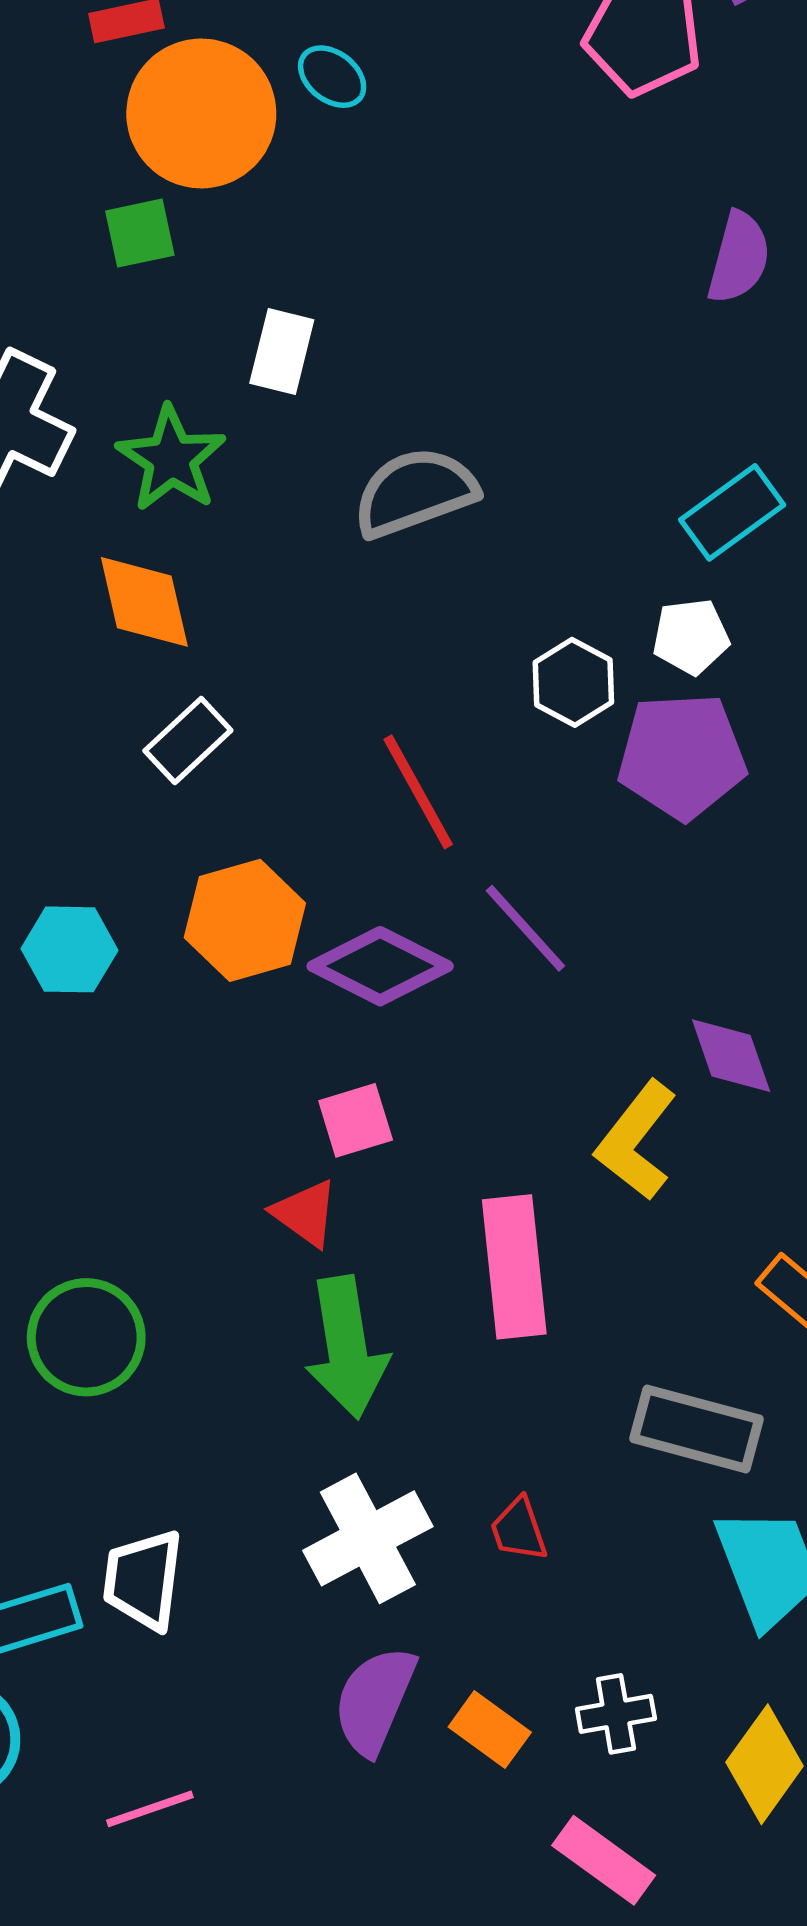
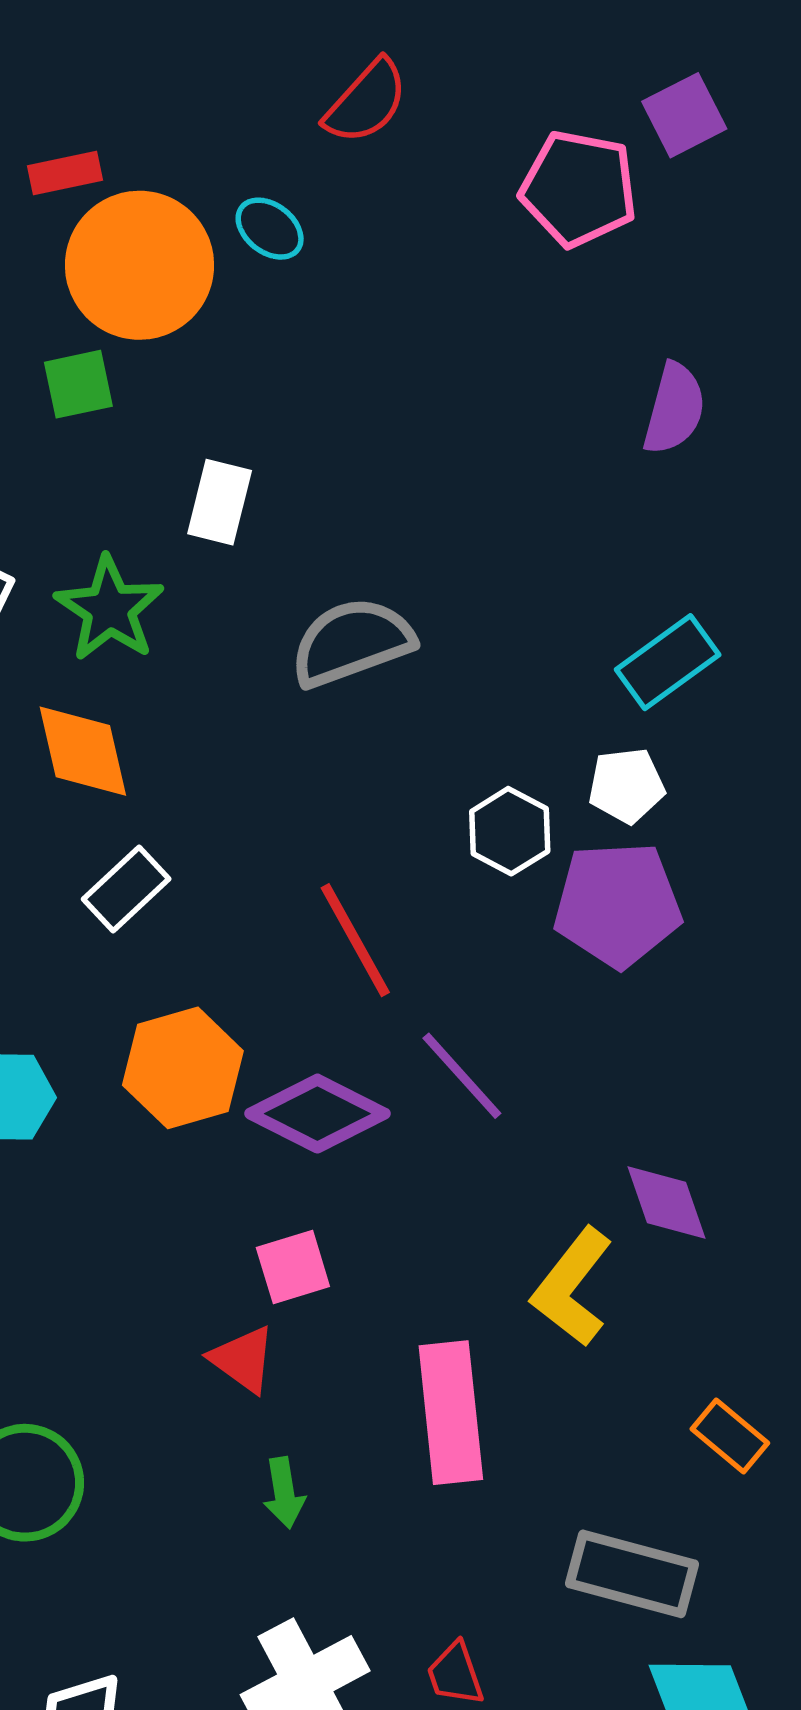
green arrow: (347, 1347) -> (284, 1493), size x0.5

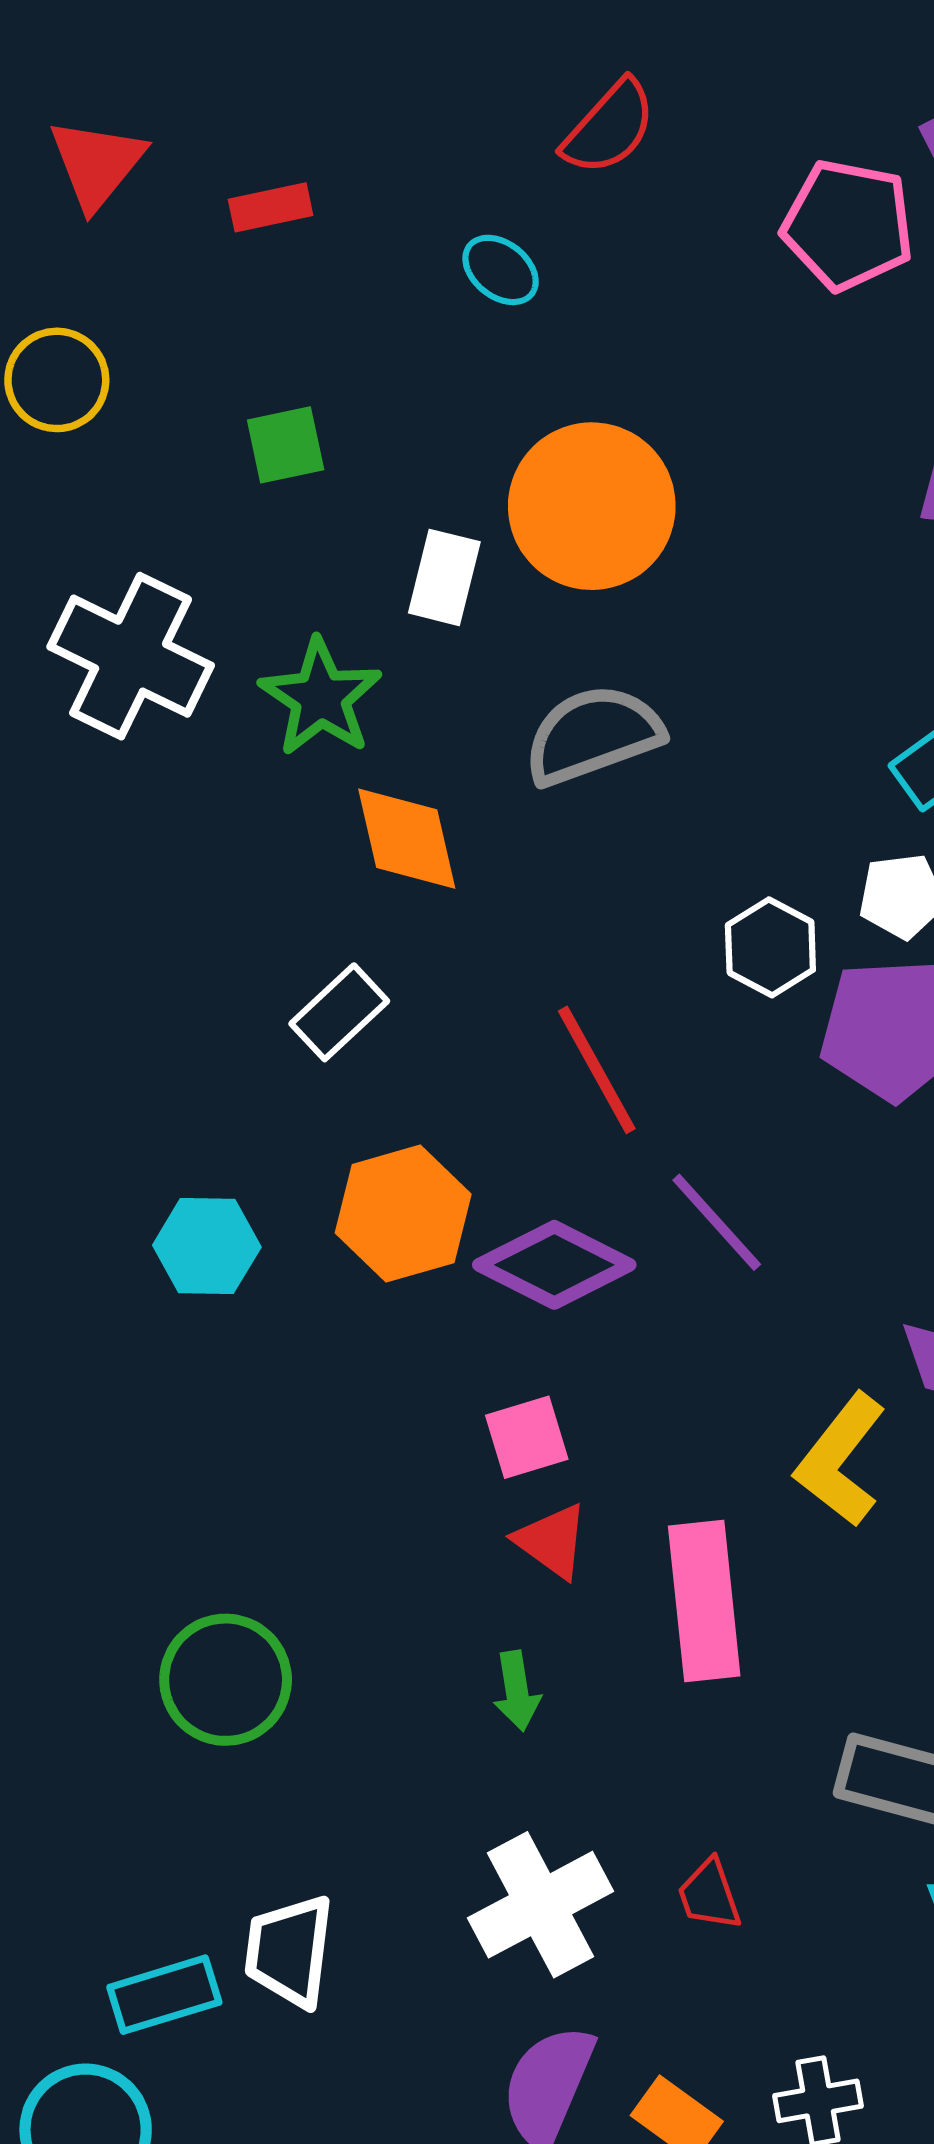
orange circle: (140, 265) -> (592, 506), moved
orange diamond: (83, 751) -> (407, 839), moved
red triangle: (243, 1359) -> (552, 1541), moved

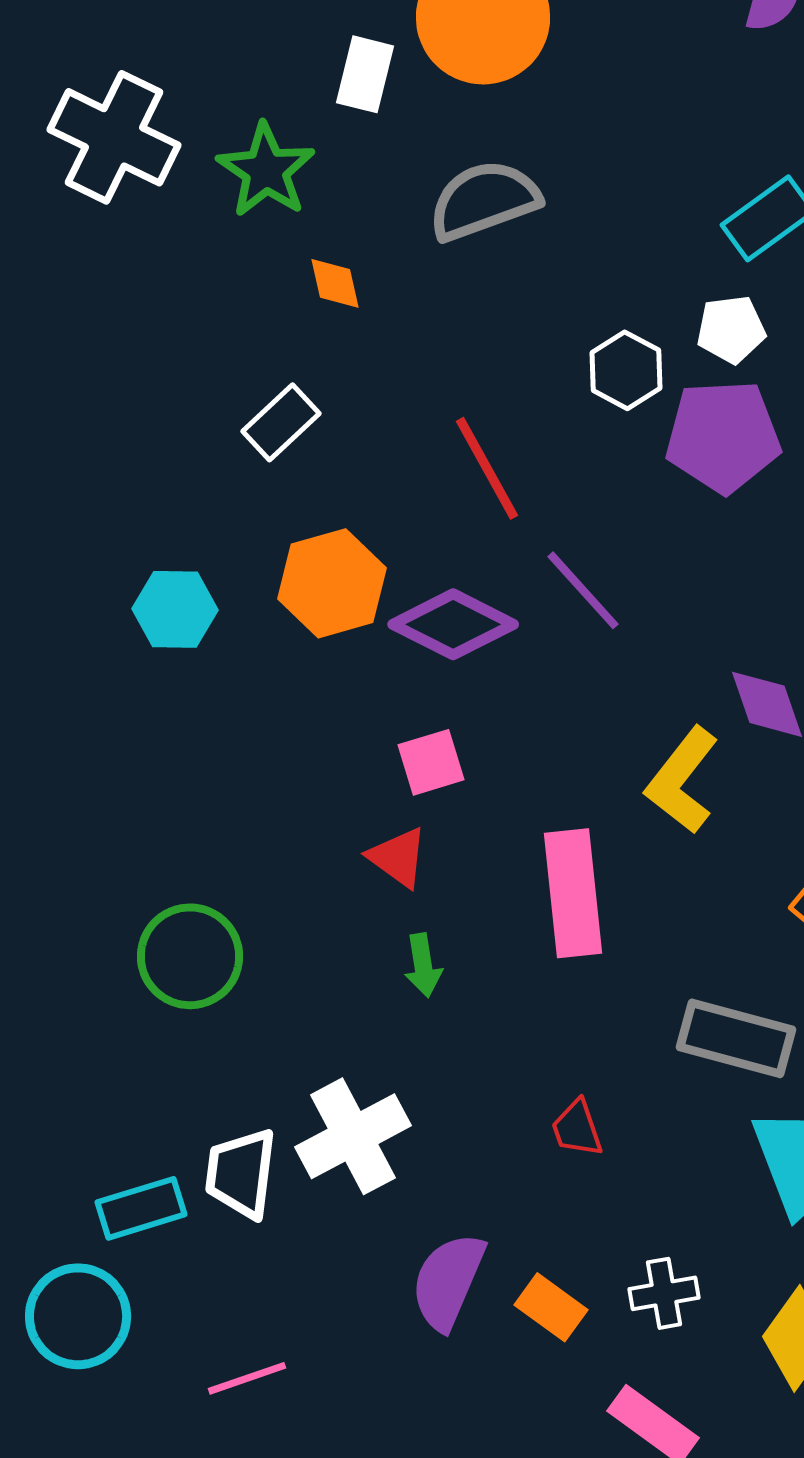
orange diamond: (407, 839) -> (335, 283), size x0.6
red triangle: (552, 1541) -> (398, 857), moved
white cross: (541, 1905) -> (353, 1136), moved

